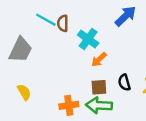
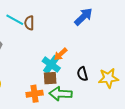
cyan cross: (88, 39) -> (51, 65), moved
brown square: (99, 87) -> (50, 78), moved

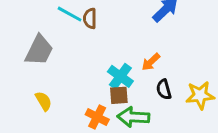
orange arrow: (61, 54) -> (151, 62), moved
orange cross: (35, 94) -> (97, 117), turned 35

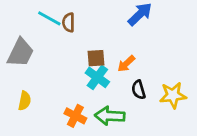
brown square: (119, 95) -> (96, 58), moved
yellow semicircle: (43, 101) -> (25, 101), turned 42

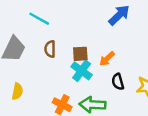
brown semicircle: (69, 22) -> (50, 49), moved

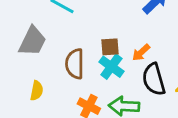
brown semicircle: (50, 49) -> (75, 64), moved, size x1.5
black semicircle: (118, 82) -> (154, 79), size x1.6

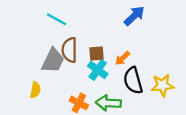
gray trapezoid: (32, 41) -> (53, 61), moved
brown semicircle: (75, 64) -> (69, 50), moved

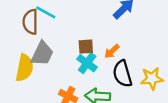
brown semicircle: (69, 50) -> (30, 22), moved
yellow semicircle: (35, 90) -> (24, 68), moved, size x1.6

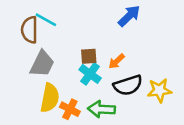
yellow semicircle: (24, 68) -> (50, 98), moved
black semicircle: (122, 74) -> (128, 85), turned -92

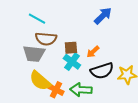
brown semicircle: (30, 30) -> (46, 39), moved, turned -85
gray trapezoid: (42, 64) -> (34, 54), turned 70
yellow semicircle: (50, 98) -> (40, 81), turned 120

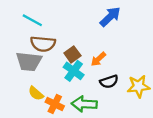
brown square: (71, 48) -> (72, 54), turned -32
black semicircle: (102, 71) -> (109, 82), size x0.7
yellow semicircle: (40, 81) -> (36, 93), size x0.6

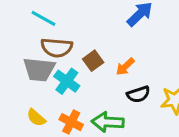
cyan cross: (74, 71) -> (67, 81), moved
yellow semicircle: (36, 93) -> (36, 118), moved

